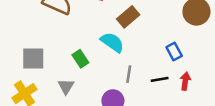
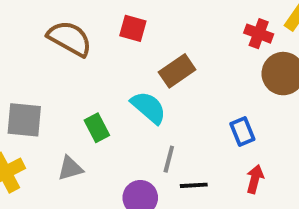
black line: (160, 79) -> (194, 185), moved
gray triangle: (66, 87) -> (70, 168), turned 36

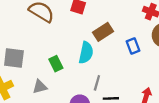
cyan semicircle: (149, 107) -> (86, 53), turned 60
blue rectangle: (242, 132) -> (133, 46), moved

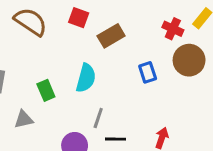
brown rectangle: (103, 32) -> (111, 36), moved

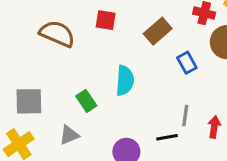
brown rectangle: (111, 36) -> (158, 31), moved
gray line: (98, 118) -> (185, 116), moved

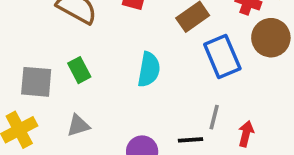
blue rectangle: (187, 63) -> (222, 56), size x1.6
green rectangle: (86, 101) -> (79, 70), moved

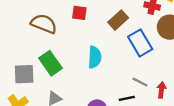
green rectangle: (79, 70) -> (50, 63), size x1.5
gray line: (214, 117) -> (140, 82), turned -70

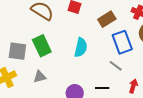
gray line: (140, 82) -> (116, 66), moved

